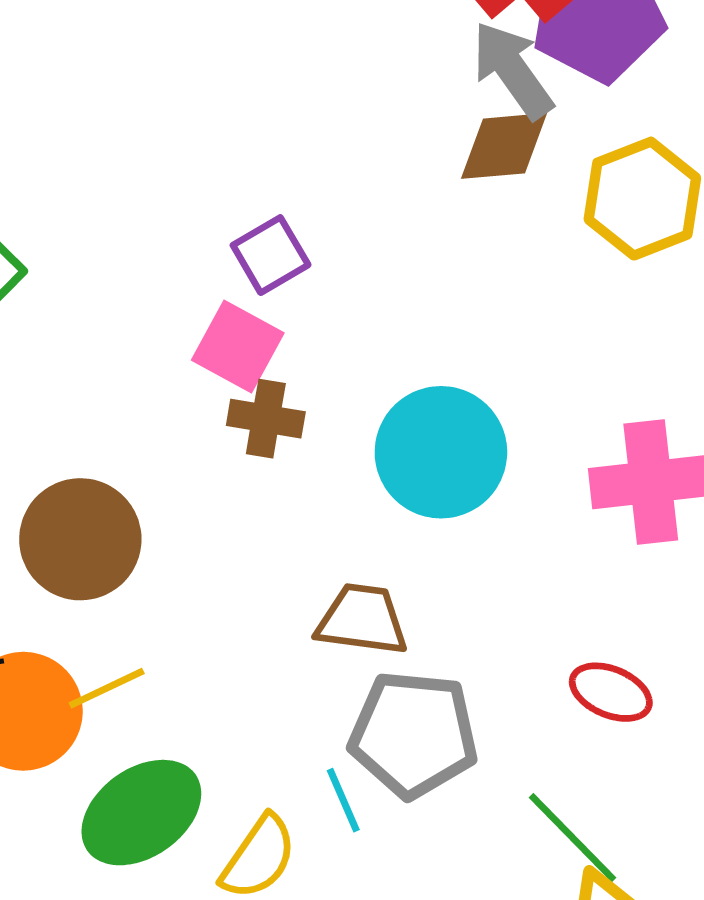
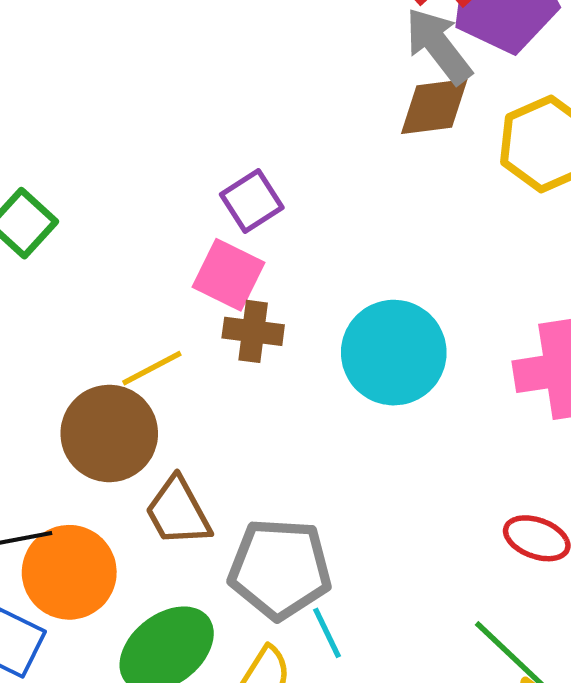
brown trapezoid: (362, 620) -> (178, 512), moved, turned -124
yellow line: (107, 688) -> (152, 368), moved
gray pentagon: (414, 734) -> (280, 569), moved

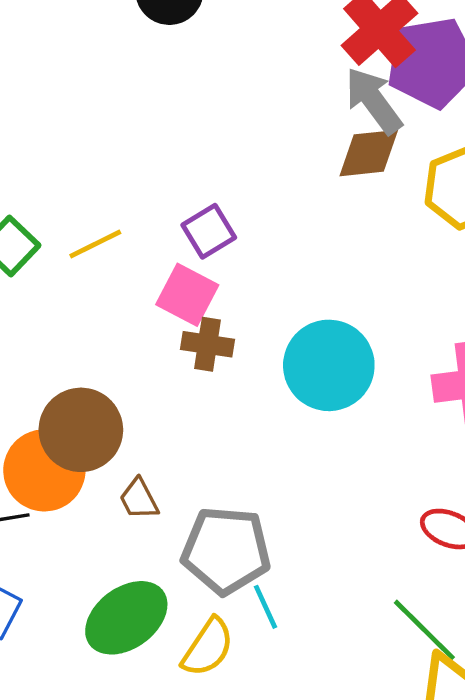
yellow line: (152, 368) -> (95, 244), moved
brown trapezoid: (178, 512) -> (139, 499), size x0.7
orange circle: (69, 572) -> (44, 470), moved

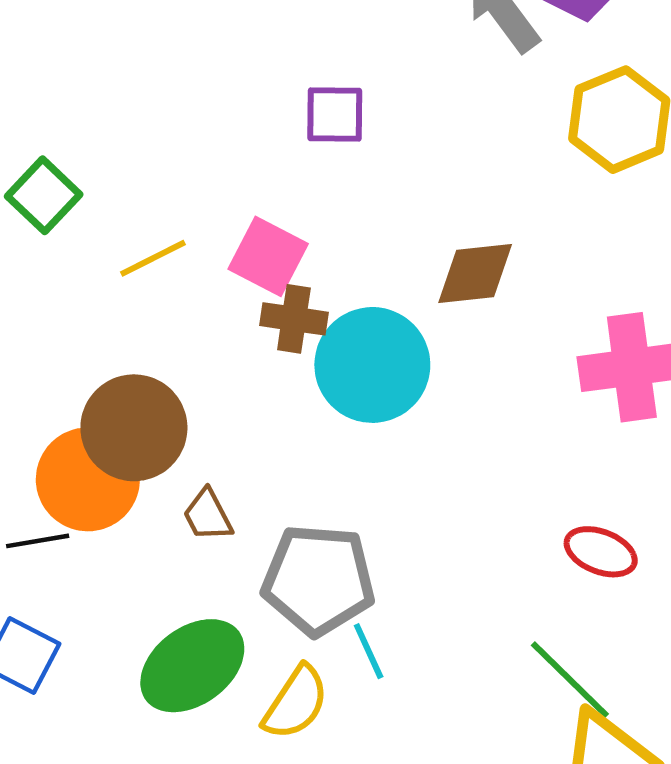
brown diamond: (369, 153) -> (475, 274), moved
purple square: (209, 231) -> (335, 114), moved, turned 32
yellow line: (95, 244) -> (153, 258), moved
cyan circle: (329, 365) -> (372, 365), moved

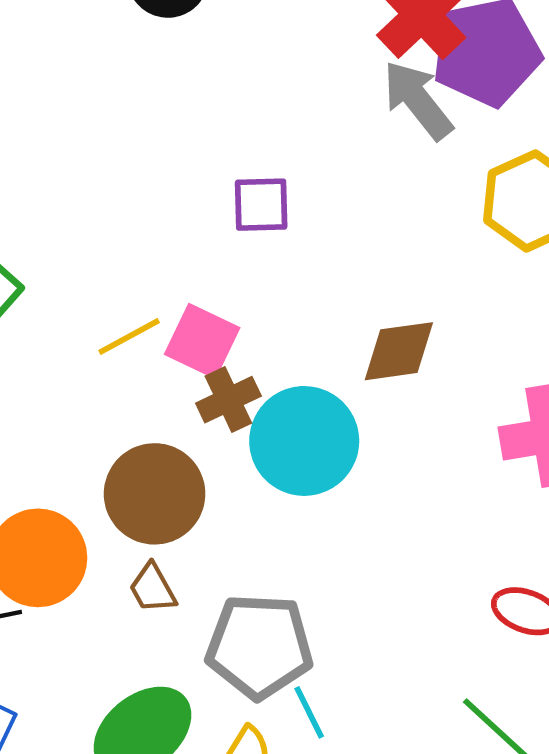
yellow line: (153, 258) -> (129, 337), moved
brown cross: (294, 319) -> (228, 400), turned -32
brown circle: (134, 428) -> (155, 494), moved

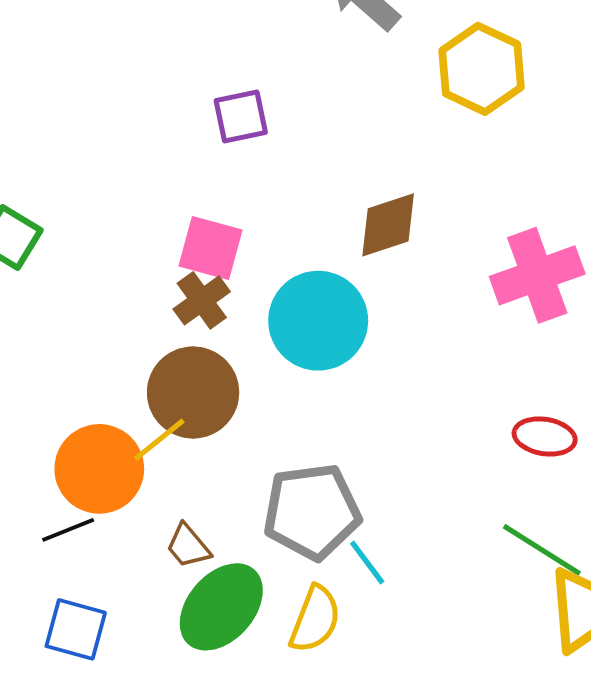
yellow line: (129, 337) -> (159, 440), moved
brown cross: (228, 400) -> (202, 300), moved
brown trapezoid: (153, 588) -> (188, 546), moved

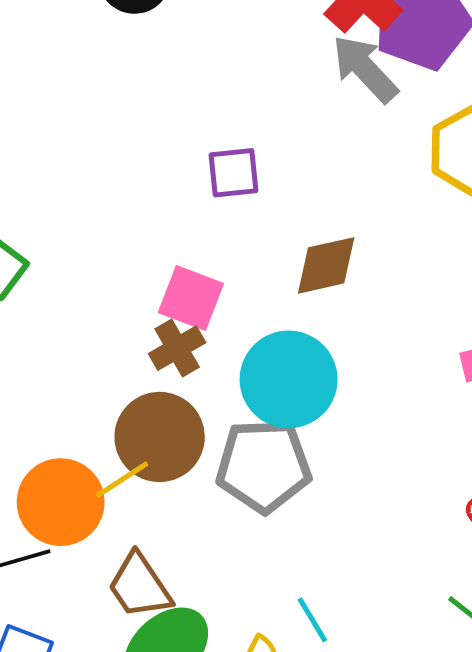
brown diamond: (388, 225) -> (326, 265), moved
gray pentagon: (312, 512) -> (264, 466), moved
brown trapezoid: (188, 546) -> (140, 586), size x1.5

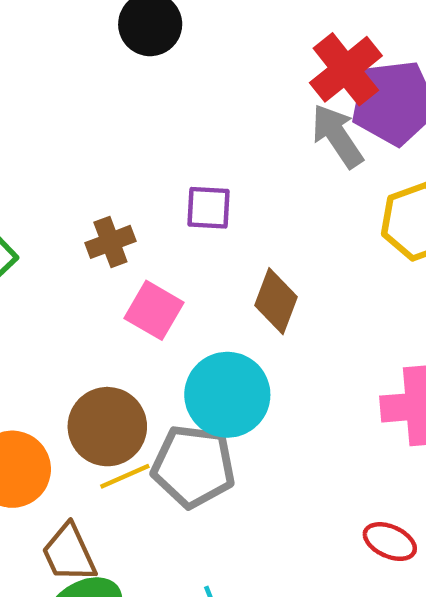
brown diamond: (326, 265) -> (276, 301), turned -66
brown cross: (177, 348) -> (110, 242), moved
yellow line: (122, 480) -> (125, 476), moved

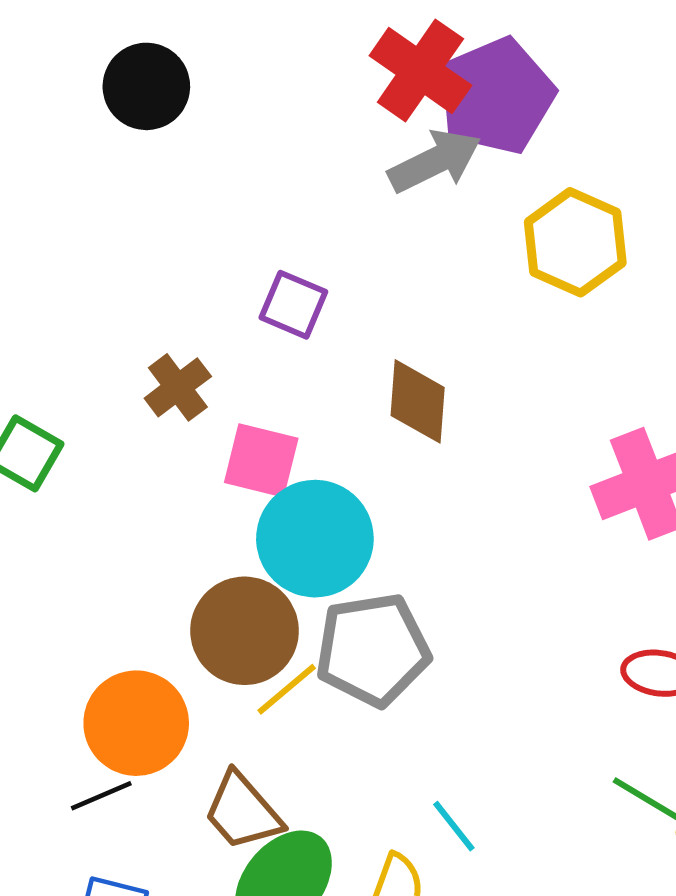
gray arrow: (337, 136) -> (435, 161), turned 114
purple square: (209, 208) -> (293, 305), turned 36
cyan circle: (227, 395) -> (315, 539), moved

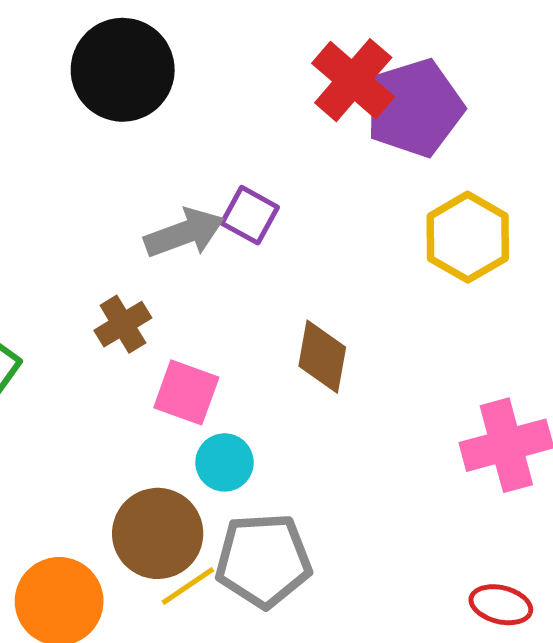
black circle: (146, 86) -> (123, 70), size x1.4
gray arrow: (435, 161) -> (184, 233), moved
purple square: (293, 305) -> (250, 215), moved
cyan circle: (315, 539) -> (225, 462), size x0.6

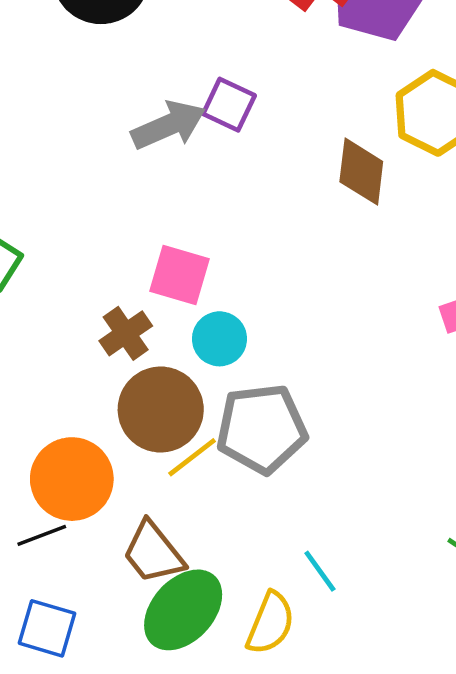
brown cross: (123, 324) -> (126, 333), moved
brown diamond: (322, 357) -> (361, 172), moved

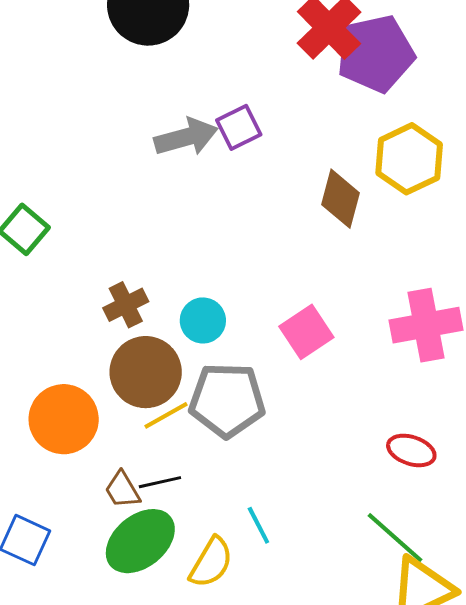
purple square: (229, 105) -> (239, 127), turned 30
pink square: (180, 275) -> (306, 332), moved, turned 32
black line: (42, 535) -> (160, 482), moved
brown trapezoid: (153, 553) -> (122, 490), size x0.7

